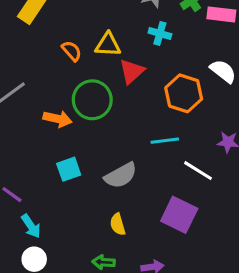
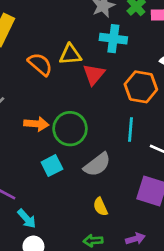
cyan cross: (160, 33) -> (113, 39), size x1.4
orange semicircle: (72, 51) -> (40, 64), size x1.4
green circle: (92, 100) -> (70, 129), moved
cyan line: (165, 141) -> (131, 130), turned -70

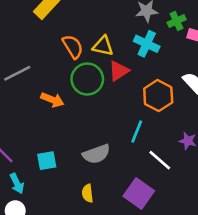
green circle: (70, 129) -> (87, 79), moved
cyan square: (52, 166) -> (47, 161), moved

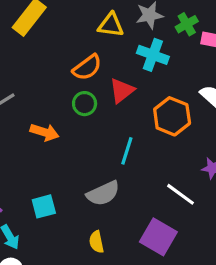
yellow triangle: (103, 46) -> (111, 25), moved
orange semicircle: (73, 47) -> (87, 67), moved, turned 90
green circle: (87, 79) -> (85, 104), size x0.6
cyan line: (137, 132) -> (127, 151), moved

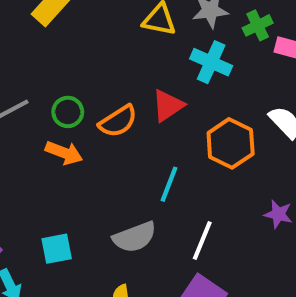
orange semicircle: (87, 67) -> (118, 121), moved
green circle: (85, 104) -> (68, 112), moved
white line: (181, 194) -> (202, 241), moved, turned 72

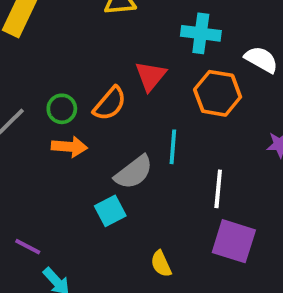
cyan cross: (211, 62) -> (201, 33), moved
gray semicircle: (135, 237) -> (134, 172), moved
cyan square: (57, 249) -> (110, 211), moved

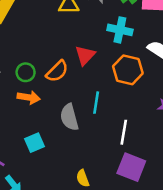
gray semicircle: (134, 172) -> (69, 117), turned 108
cyan square: (110, 211) -> (35, 143), moved

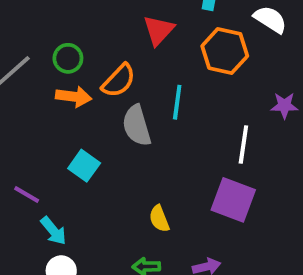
orange semicircle: (57, 71) -> (119, 81), moved
white line: (124, 132) -> (243, 144), moved
cyan square: (35, 143) -> (84, 166), turned -30

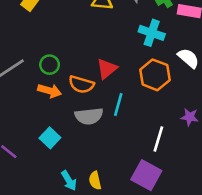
red triangle: (159, 30) -> (107, 69), moved
orange semicircle: (119, 81) -> (81, 84), turned 55
gray semicircle: (137, 126) -> (89, 116), turned -88
cyan arrow: (53, 231) -> (69, 181), moved

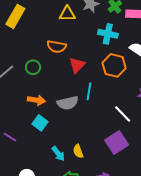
orange semicircle: (81, 84) -> (57, 47), moved
orange arrow: (50, 91) -> (36, 100), moved
white line: (158, 139) -> (123, 114), turned -54
purple square: (146, 175) -> (117, 142), turned 35

